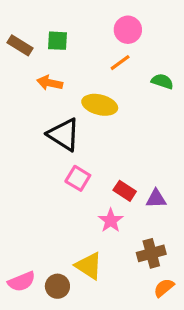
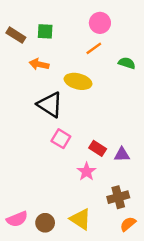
yellow triangle: (89, 266) -> (80, 219), moved

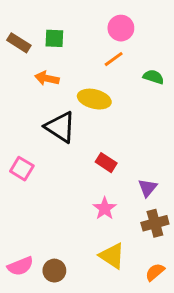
pink square: (61, 139) -> (22, 169), moved
red rectangle: (98, 148) -> (106, 163), moved
purple triangle: (122, 155) -> (148, 188), turned -49
brown cross: (118, 197) -> (155, 223), moved
yellow triangle: (80, 219) -> (112, 256), moved

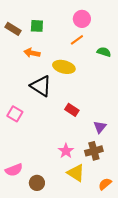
pink star: (105, 208) -> (66, 151), moved
brown cross: (155, 223) -> (94, 151), moved
pink semicircle: (20, 266) -> (14, 170), moved

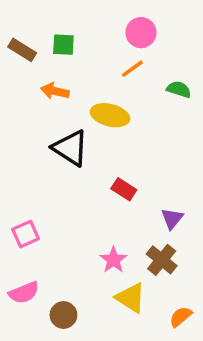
pink square: (15, 114) -> (26, 234), moved, turned 35
brown cross: (94, 151) -> (162, 260), turned -36

